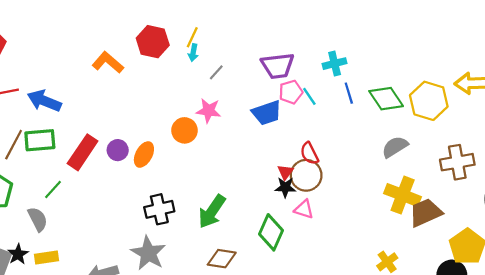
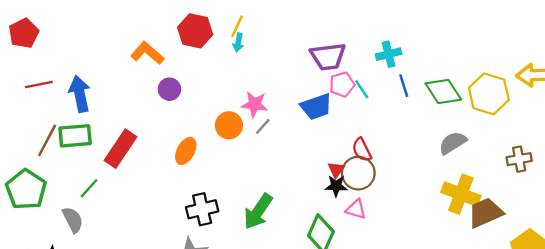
gray line: (216, 72) -> (263, 126), moved
blue arrow: (44, 101) -> (80, 94), turned 56
purple circle: (118, 150) -> (169, 89), moved
brown cross: (457, 162) -> (519, 159), size x0.7

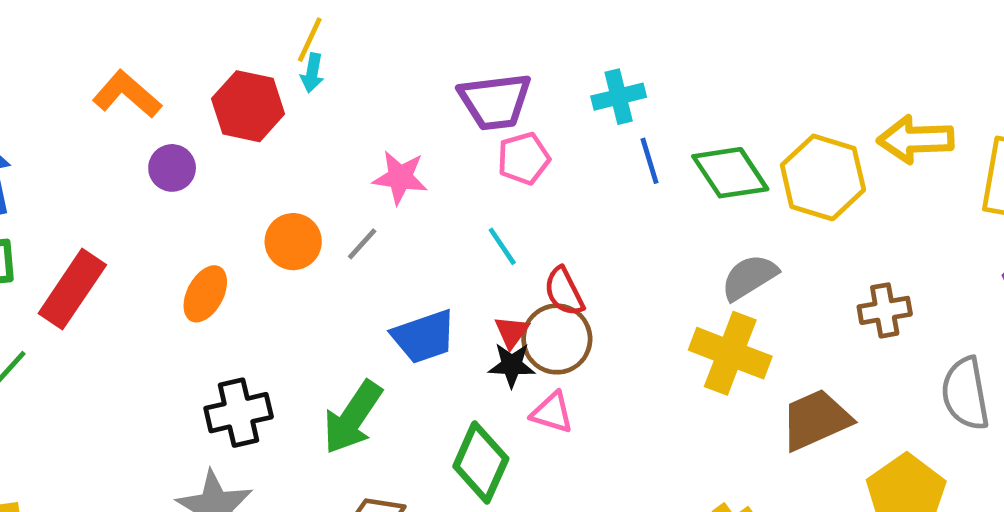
red hexagon: (195, 31) -> (248, 106), moved
cyan line: (362, 89) -> (502, 246), moved
pink star: (255, 104) -> (400, 177), moved
blue trapezoid: (316, 107) -> (424, 337), moved
yellow cross: (461, 194) -> (730, 353), moved

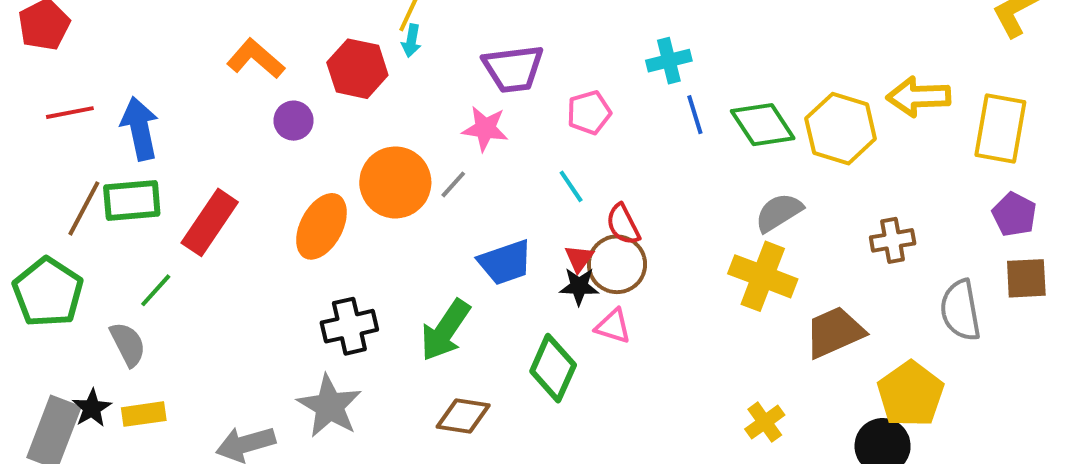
purple trapezoid: (495, 101) -> (513, 69), moved
orange circle: (293, 242) -> (395, 182), size x1.5
orange ellipse: (205, 294) -> (321, 226), size x1.4

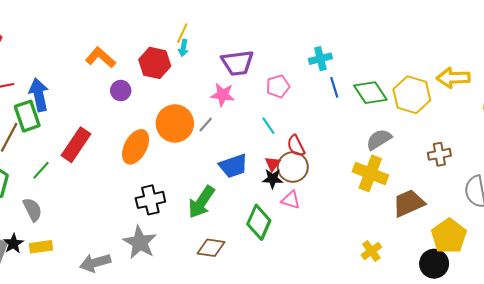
green rectangle: (132, 200) -> (27, 116), moved, turned 76
green line: (156, 290) -> (41, 170), moved

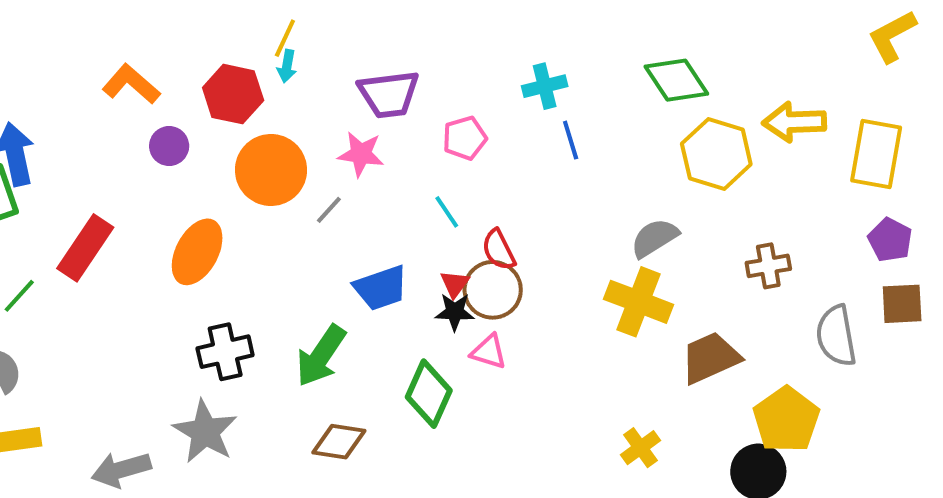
green diamond: (370, 93) -> (676, 80), moved
orange circle: (175, 123) -> (271, 170), moved

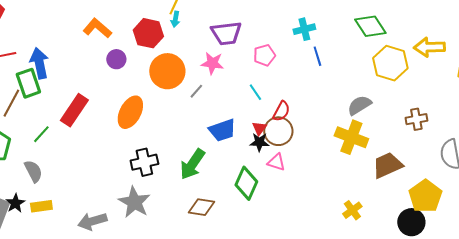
red semicircle: (499, 250) -> (281, 111), turned -125

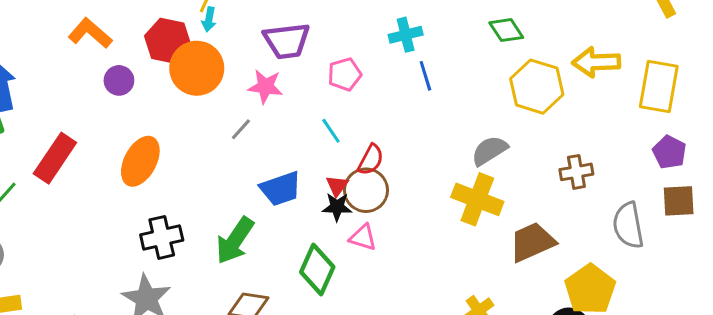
green diamond: (370, 26) -> (506, 30), size x0.7
orange circle: (167, 71) -> (197, 68), moved

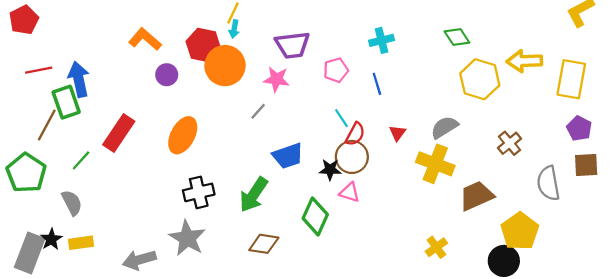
blue line: (425, 76) -> (377, 84), moved
cyan line: (331, 131) -> (342, 118), moved
brown cross: (576, 172) -> (510, 143), turned -30
red triangle: (337, 186) -> (398, 133), moved

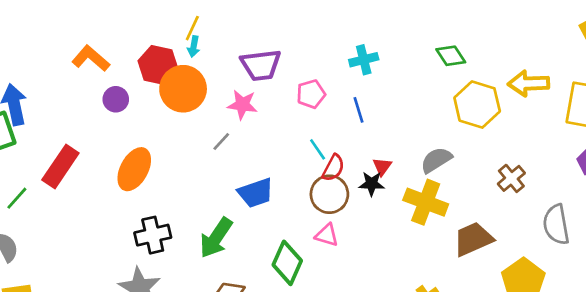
black star: (330, 170) -> (372, 184), moved

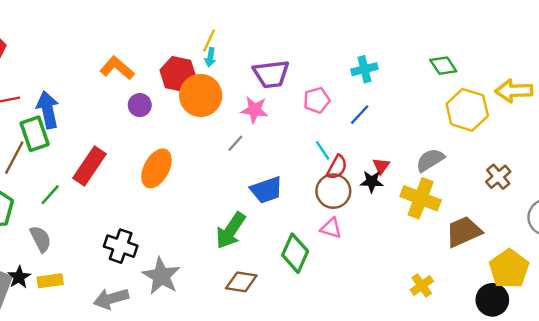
blue line: (358, 110) -> (360, 115), turned 60
black cross: (153, 235) -> (121, 246), moved, turned 32

